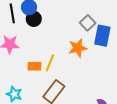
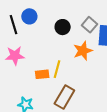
black circle: (34, 19) -> (63, 27), moved

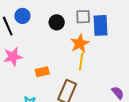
gray square: (90, 25) -> (83, 17), turned -35
yellow line: (57, 69) -> (81, 61), moved

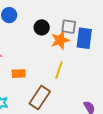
orange star: (80, 43) -> (60, 40), moved

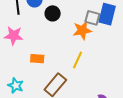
black circle: (42, 27) -> (53, 13), moved
blue rectangle: (84, 38) -> (107, 14), moved

